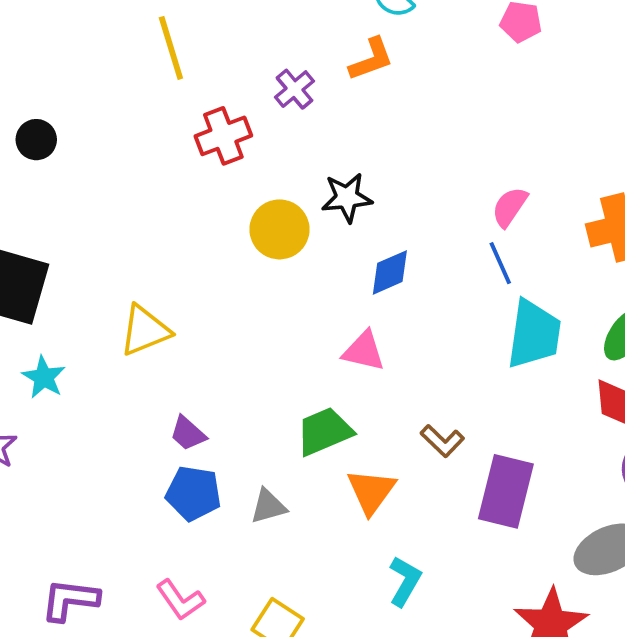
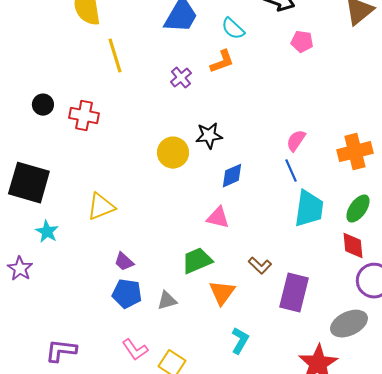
red cross: (223, 136) -> (84, 116), moved, turned 32
pink L-shape: (180, 600) -> (135, 350), moved

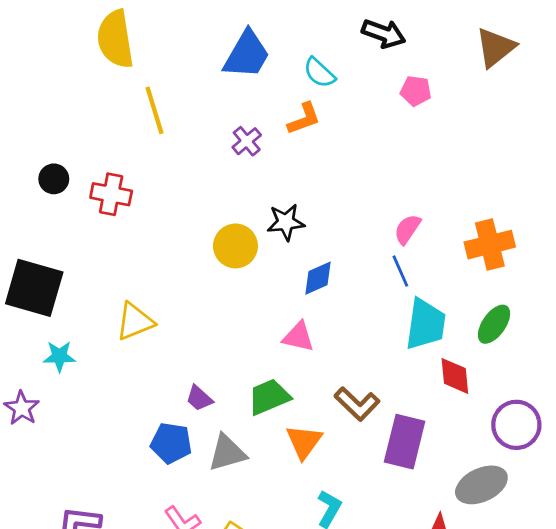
cyan star: (47, 232) -> (59, 356), turned -30
red diamond: (353, 246) -> (455, 376), moved
purple trapezoid: (124, 262) -> (199, 398), moved
brown L-shape: (260, 266) -> (357, 404), size x1.4
gray triangle: (167, 301) -> (227, 453), size x1.4

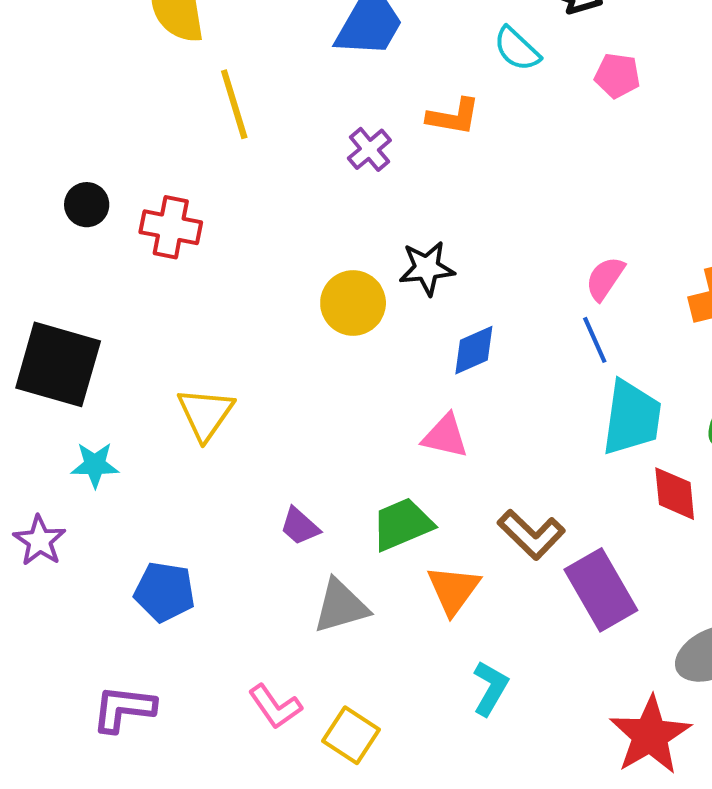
cyan semicircle: (319, 73) -> (517, 49), moved
orange L-shape: (304, 119) -> (453, 117), turned 30
yellow triangle: (135, 321) -> (206, 414), turned -33
purple rectangle: (405, 442) -> (601, 590), turned -44
blue pentagon: (171, 443) -> (165, 592), moved

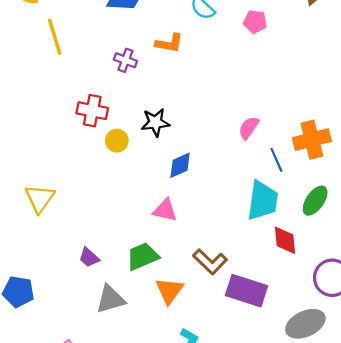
purple cross: (369, 149) -> (125, 60), turned -30
red cross: (171, 227) -> (92, 111), moved
yellow circle: (353, 303) -> (117, 141), size x0.7
blue line: (595, 340) -> (276, 160), moved
purple rectangle: (601, 590) -> (246, 291), turned -42

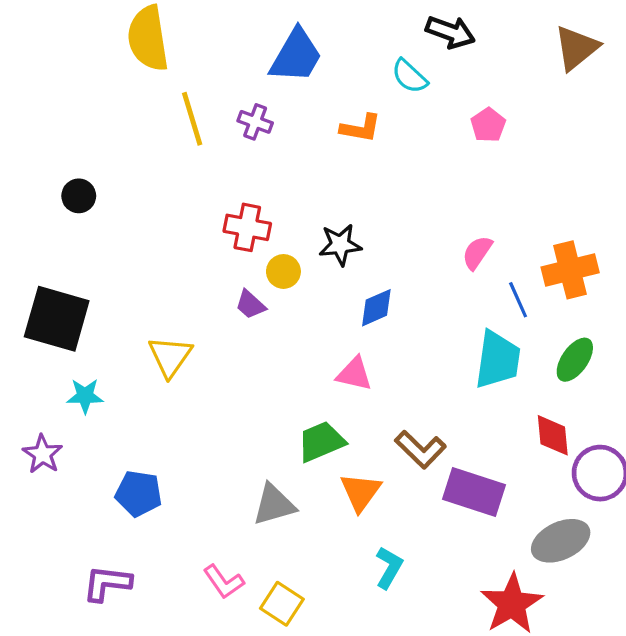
pink pentagon: (255, 22) -> (488, 125), moved, turned 30
purple cross: (125, 60) -> (255, 122), moved
red diamond: (285, 240) -> (553, 435), moved
purple trapezoid: (89, 257) -> (250, 305), moved

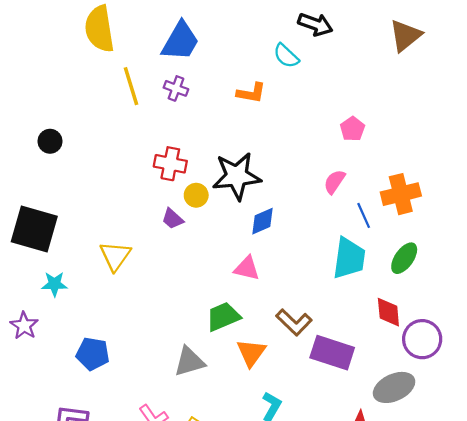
blue trapezoid: (296, 56) -> (180, 41), moved
pink pentagon: (488, 125) -> (352, 129), moved
black star: (340, 245) -> (237, 176), size x1.6

